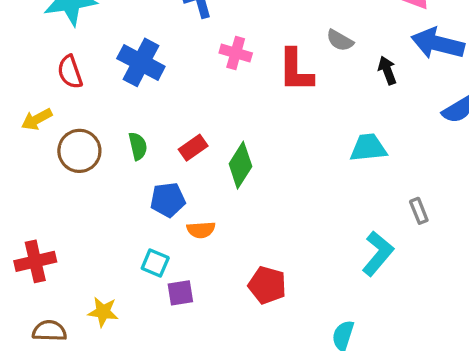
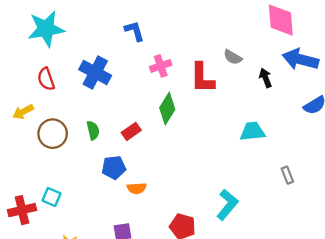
pink cross: (236, 53) -> (161, 66), turned -35
green diamond: (240, 165) -> (167, 109), moved
cyan L-shape: (378, 253) -> (227, 205), moved
cyan square: (155, 263) -> (51, 197), moved

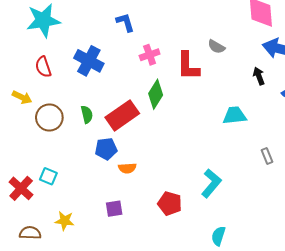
black arrow: (266, 78) -> (259, 76), moved
yellow arrow: (23, 112) -> (22, 97), turned -126
red rectangle: (131, 131) -> (122, 115), size x1.8
red cross: (22, 210) -> (21, 188), turned -35

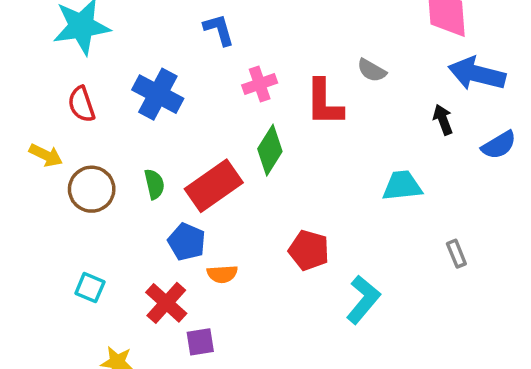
blue pentagon: (106, 149) -> (187, 242), turned 30
red cross: (21, 188) -> (166, 303), moved
red pentagon: (170, 204) -> (309, 250), moved

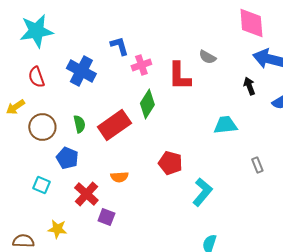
blue L-shape: (219, 30) -> (119, 46), moved
yellow arrow: (46, 155) -> (15, 107), turned 120
blue pentagon: (187, 242) -> (67, 158), moved
purple square: (200, 342) -> (106, 217), turned 30

